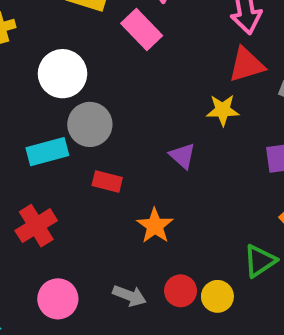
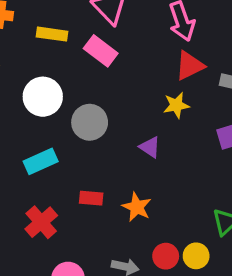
gray circle: (90, 124) -> (90, 122), moved
red rectangle: (107, 181) -> (91, 198), moved

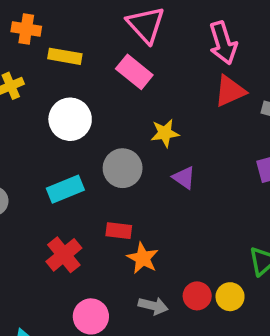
yellow rectangle: (52, 34) -> (65, 56), moved
yellow star: (176, 105) -> (165, 133), moved
gray circle: (90, 122) -> (123, 168), moved
orange star: (137, 207) -> (143, 258), moved

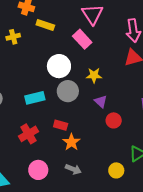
white circle: (70, 119) -> (59, 66), moved
red circle: (197, 296) -> (114, 120), moved

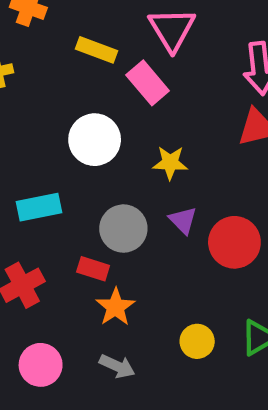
yellow rectangle: (45, 25) -> (96, 50), moved
gray circle: (68, 91) -> (123, 229), moved
red circle: (114, 120) -> (234, 242), moved, size x1.5
yellow circle: (116, 170) -> (197, 341), moved

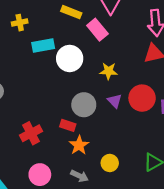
cyan rectangle: (39, 207) -> (43, 46), moved
red circle: (234, 242) -> (142, 98), moved
yellow circle: (197, 341) -> (110, 163), moved

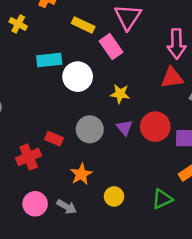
yellow cross: (20, 23) -> (18, 24), moved, turned 35
red rectangle: (68, 125) -> (54, 139), moved
gray arrow: (79, 176) -> (67, 207), moved

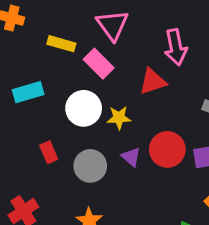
white circle: (78, 77) -> (84, 108), moved
red triangle: (172, 78) -> (153, 81), moved
red rectangle: (54, 139) -> (49, 152), moved, turned 54

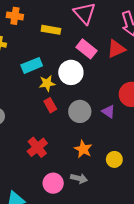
pink rectangle: (99, 64) -> (87, 49), moved
yellow star: (119, 118) -> (47, 83), moved
purple triangle: (131, 157) -> (108, 111), moved

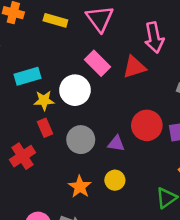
yellow rectangle: (51, 30) -> (55, 20), moved
purple triangle: (108, 111) -> (116, 144), turned -32
red cross: (37, 147) -> (23, 156), moved
yellow circle: (114, 159) -> (115, 180), moved

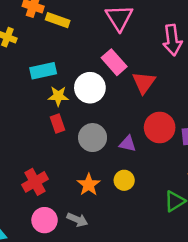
yellow rectangle: (55, 20) -> (58, 20), moved
red triangle: (134, 67) -> (144, 83), moved, turned -40
red cross: (23, 156) -> (35, 182), moved

